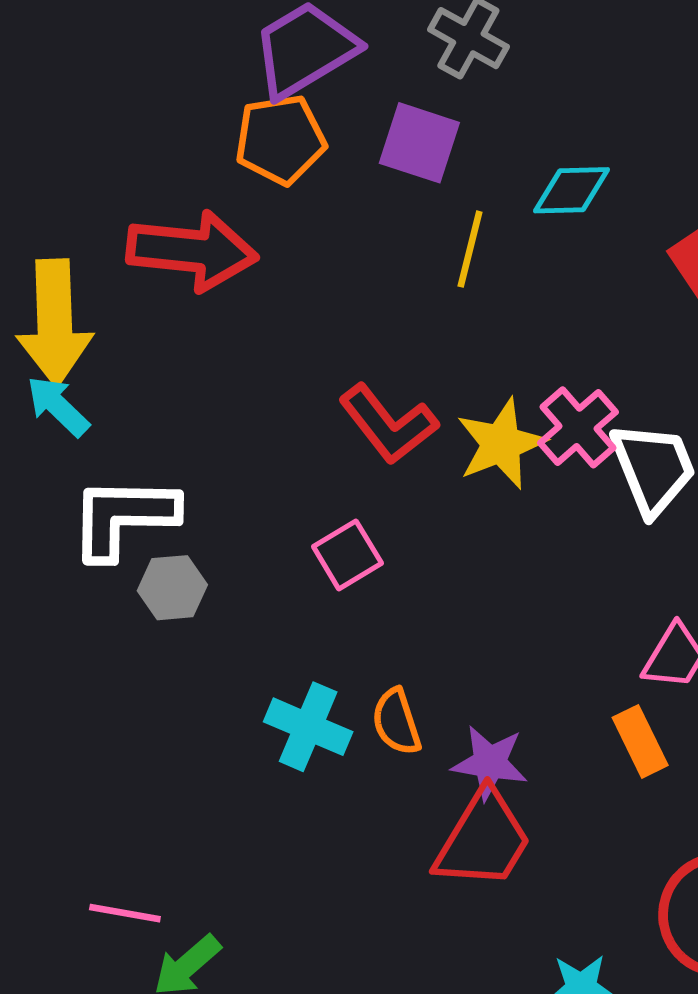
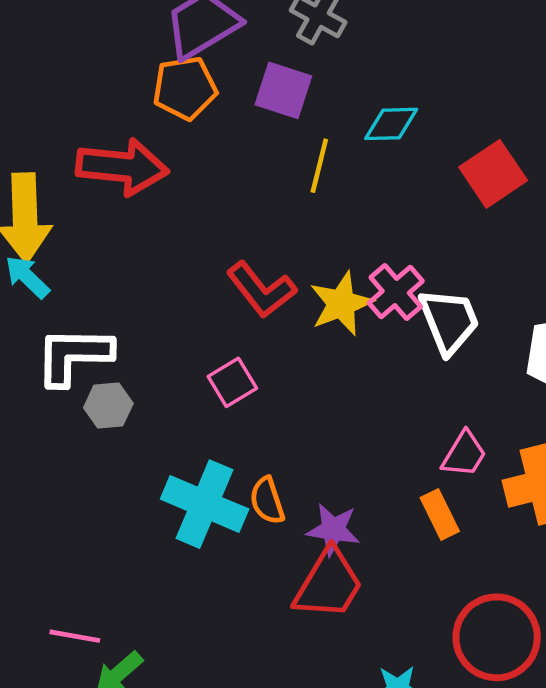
cyan cross: (308, 727) -> (205, 504), size x1.4

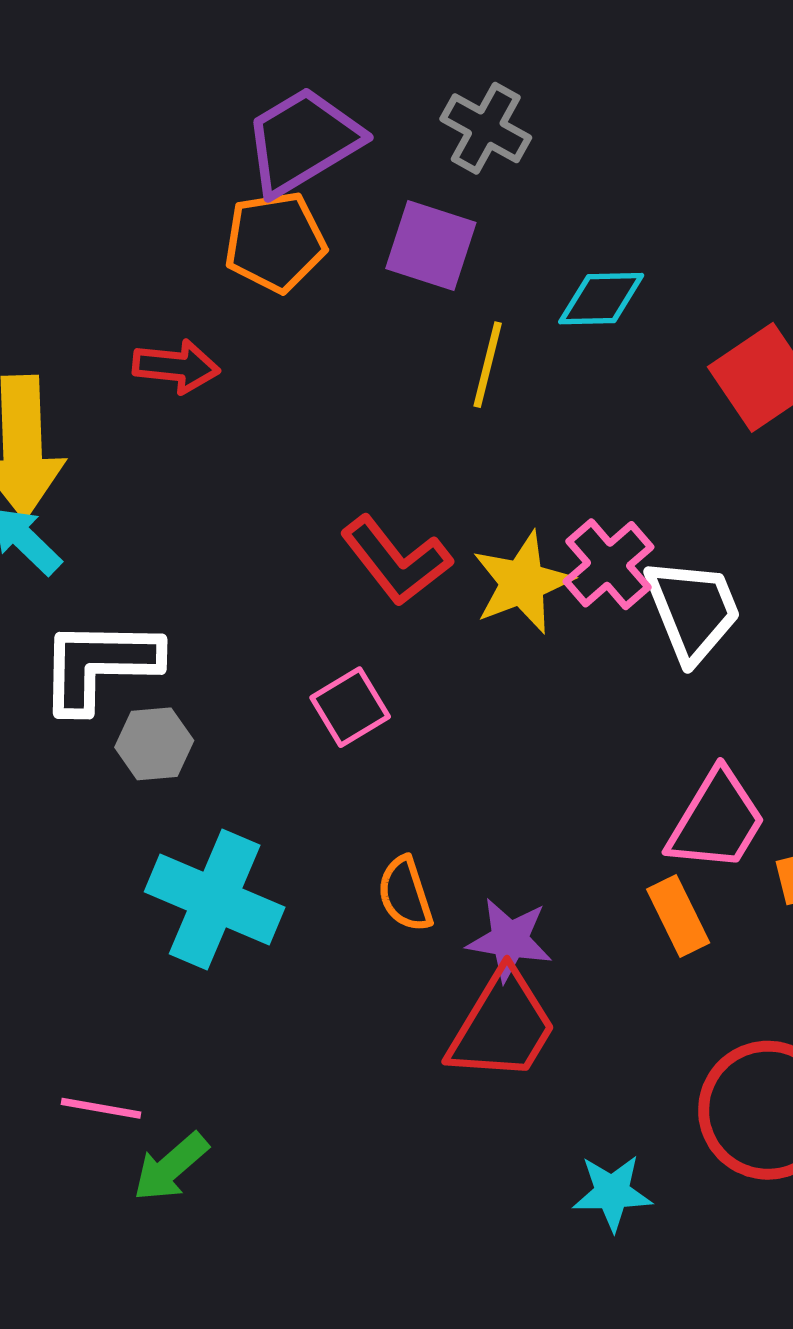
red arrow: (122, 167) -> (176, 366), size x0.6
pink trapezoid: (464, 454) -> (717, 821), size x1.4
cyan cross: (205, 504) -> (215, 900), moved

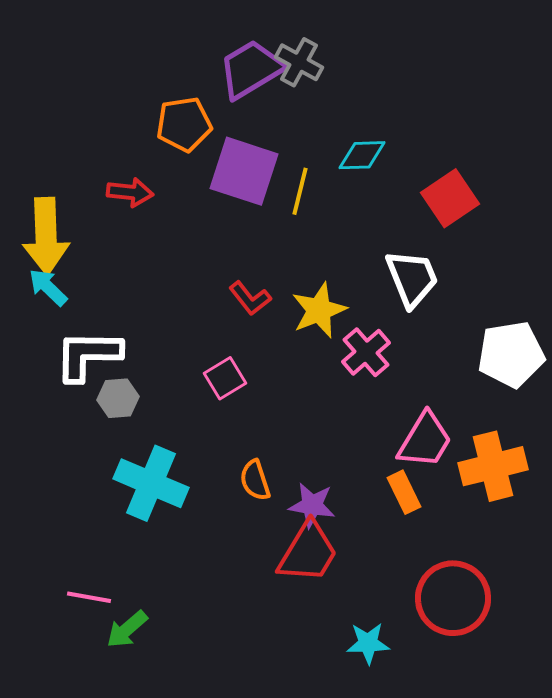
purple trapezoid: (303, 141) -> (251, 69), moved
purple square: (431, 245) -> (244, 171), moved, size x1.4
red L-shape: (396, 561) -> (250, 298), size x0.7
pink cross: (608, 564) -> (366, 352), moved
white trapezoid: (693, 610) -> (412, 278), moved

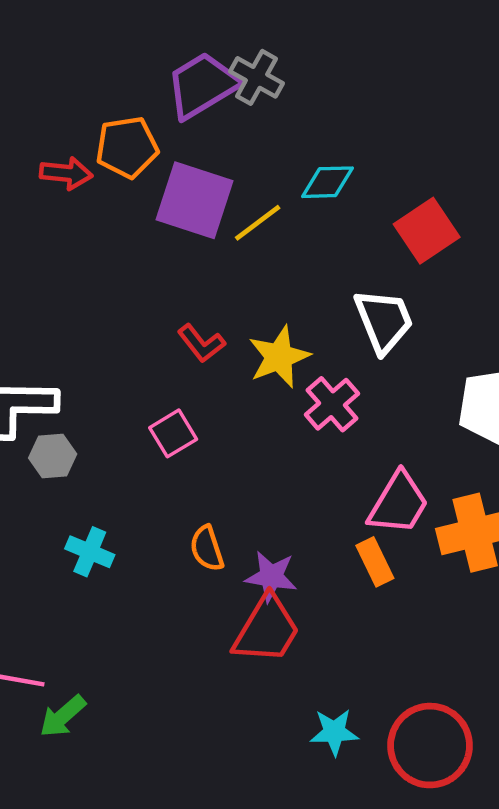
yellow line: (300, 191) -> (258, 223), turned 39
red arrow: (130, 192) -> (66, 173), moved
cyan cross: (151, 483) -> (90, 552), size x0.6
red circle: (453, 598) -> (430, 746), moved

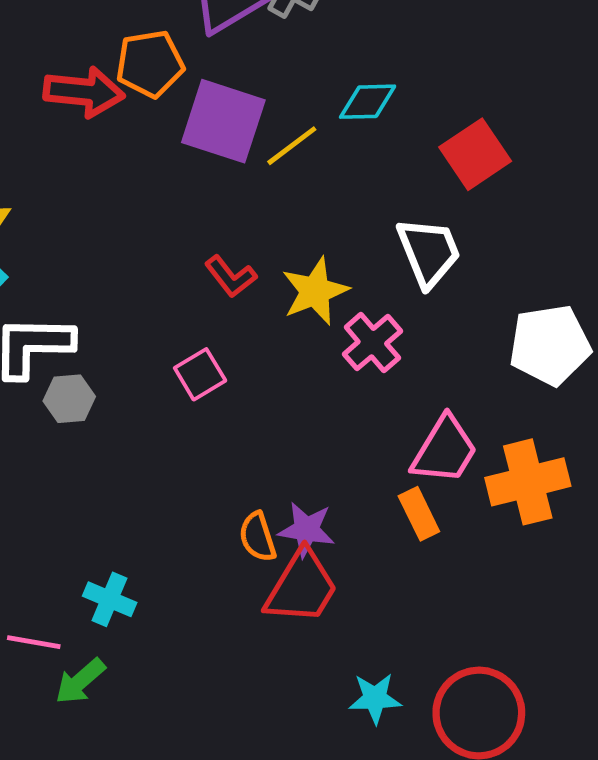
red arrow: (66, 173) -> (84, 92), size x1.4
orange semicircle: (207, 548) -> (258, 537), moved
cyan cross: (90, 552) -> (110, 599), moved

